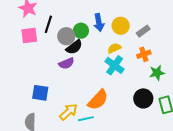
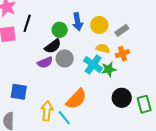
gray circle: (66, 36) -> (65, 58), moved
yellow semicircle: (114, 48) -> (103, 48), moved, turned 40
green star: (157, 73) -> (109, 69), moved
yellow arrow: (69, 112) -> (47, 111), turned -42
cyan line: (86, 119) -> (64, 118), turned 63

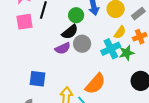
yellow semicircle: (103, 48) -> (120, 32), turned 112
cyan cross: (93, 65) -> (111, 49), turned 30

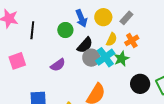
pink square: (24, 22) -> (17, 61), moved
black semicircle: (70, 32) -> (85, 45), moved
gray circle: (82, 44) -> (91, 58), moved

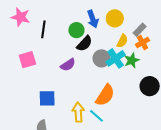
gray rectangle: (126, 18) -> (140, 30), moved
black semicircle: (85, 45) -> (84, 44), moved

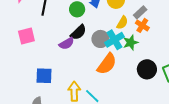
orange cross: (143, 43) -> (142, 25), turned -32
black semicircle: (84, 44) -> (78, 32), moved
orange semicircle: (105, 95) -> (107, 64), moved

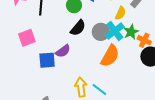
orange cross: (142, 25) -> (144, 40), moved
purple semicircle: (67, 43) -> (63, 51), moved
blue square: (44, 76) -> (47, 60), moved

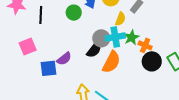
black semicircle: (78, 28) -> (94, 50), moved
cyan cross: (115, 31) -> (115, 37), turned 30

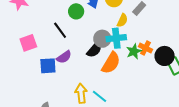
black line: (41, 15) -> (60, 30), moved, turned -42
green star: (132, 37) -> (134, 51), moved
black circle: (152, 61) -> (165, 56), moved

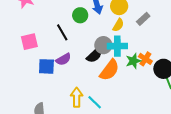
yellow semicircle: (122, 20) -> (118, 25), moved

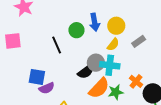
pink square: (29, 42) -> (13, 41), moved
purple semicircle: (63, 59) -> (47, 88), moved
green star: (133, 61) -> (116, 92), moved

